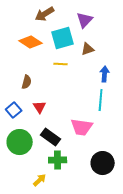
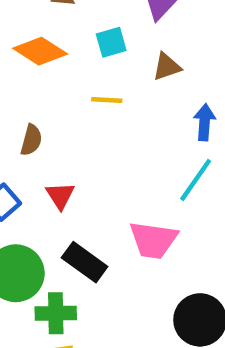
cyan square: (63, 38) -> (111, 42), size x0.6
cyan line: (101, 100) -> (196, 180), turned 30
green cross: (58, 160) -> (56, 313), moved

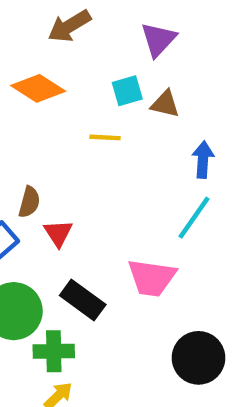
cyan square: (111, 42) -> (127, 91), moved
brown triangle: (167, 67) -> (165, 104), turned 32
brown semicircle: (31, 140) -> (29, 202), moved

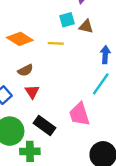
orange diamond: (38, 88) -> (20, 39), moved
brown semicircle: (29, 202) -> (25, 70), moved, turned 48
pink trapezoid: (152, 278) -> (79, 114), turned 65

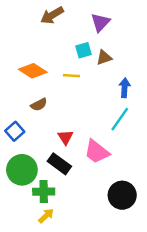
brown triangle: (86, 26) -> (104, 58), turned -32
red triangle: (32, 92) -> (65, 137), moved
pink trapezoid: (79, 114) -> (97, 152), turned -35

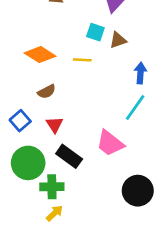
cyan square: (84, 50) -> (95, 32), turned 35
red triangle: (65, 137) -> (55, 125), moved

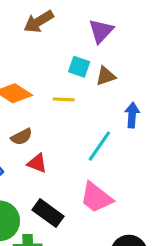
cyan line: (135, 107) -> (99, 146), moved
red triangle: (55, 125) -> (37, 163), moved, turned -36

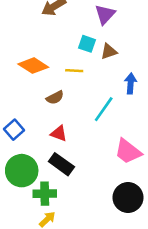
brown semicircle: (22, 137) -> (55, 98), moved
red triangle: (37, 163) -> (59, 133), moved
pink trapezoid: (96, 197) -> (128, 151), moved

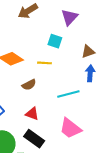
brown triangle: (109, 51) -> (88, 51), moved
cyan line: (104, 109) -> (68, 94), turned 40
pink trapezoid: (128, 151) -> (70, 128), moved

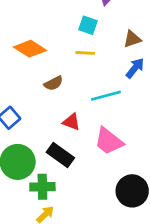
yellow line: (44, 63) -> (85, 53), moved
blue arrow: (90, 73) -> (135, 68), turned 35
red triangle: (32, 114) -> (71, 122), moved

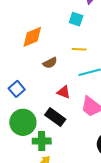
orange diamond: (30, 49) -> (32, 37), turned -55
yellow line: (85, 53) -> (79, 49), moved

